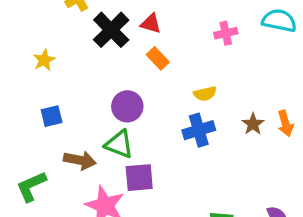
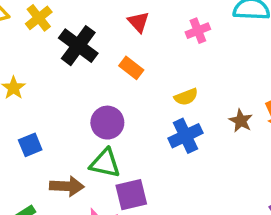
red triangle: (151, 24) -> (139, 22), moved, turned 40

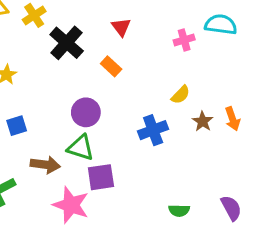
pink cross: (198, 31) -> (184, 40), moved
yellow semicircle: (186, 97) -> (181, 95), moved, turned -30

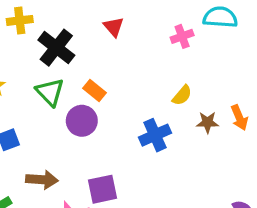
yellow cross: (34, 15) -> (20, 20), turned 30
orange rectangle: (111, 66) -> (95, 91), moved
brown star: (203, 121) -> (208, 122), turned -30
green triangle: (81, 148) -> (50, 92), moved, turned 32

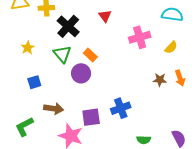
pink cross: (182, 36) -> (140, 37), moved, size x1.5
yellow semicircle: (182, 95) -> (171, 47), moved
blue cross: (155, 135) -> (121, 108), moved

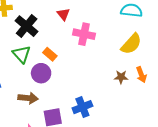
pink cross: (140, 37) -> (84, 34), moved, turned 30
yellow semicircle: (171, 47) -> (131, 44), size x1.6
brown arrow: (54, 109) -> (28, 98), moved

